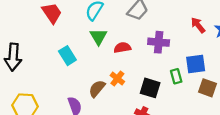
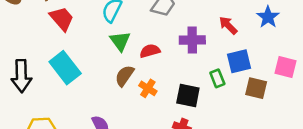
red arrow: (198, 25) -> (228, 25), moved
cyan rectangle: (67, 56) -> (65, 68), moved, size x1.4
brown semicircle: (97, 89) -> (124, 76), moved

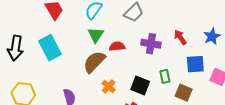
blue square: (239, 61) -> (195, 64), moved
brown semicircle: (124, 76) -> (94, 62), size x1.4
orange cross: (148, 88) -> (109, 86), moved
brown square: (256, 88) -> (184, 93), moved

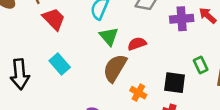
purple cross: (151, 44) -> (182, 19), moved
cyan rectangle: (50, 48) -> (60, 64), size x0.7

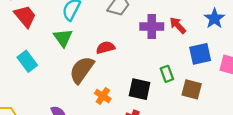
green triangle: (109, 36) -> (63, 38), moved

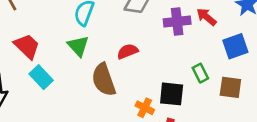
red trapezoid: (25, 16) -> (27, 46), moved
brown semicircle: (82, 70) -> (104, 80), turned -48
orange cross: (103, 96) -> (145, 108), moved

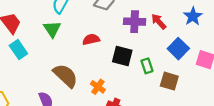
blue square: (235, 46) -> (178, 49), turned -35
brown semicircle: (104, 80) -> (65, 76), moved, turned 144
black square: (172, 94) -> (122, 56), moved

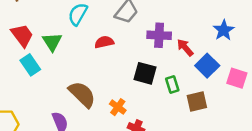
red arrow: (159, 21) -> (185, 48), moved
green triangle: (52, 29) -> (52, 42), moved
red semicircle: (91, 39) -> (104, 42), moved
brown square: (169, 81) -> (197, 102), turned -30

